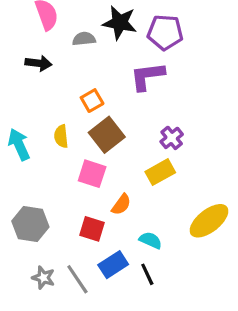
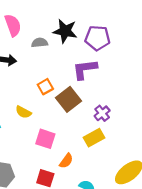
brown square: (107, 135) -> (69, 99), moved
yellow semicircle: (61, 136) -> (23, 112), turned -56

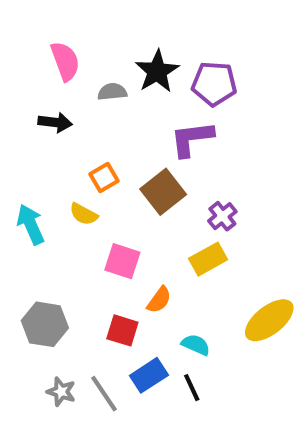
black star: (65, 31) -> (157, 71), turned 30
orange square: (45, 87) -> (104, 177), moved

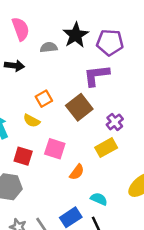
red square: (122, 330) -> (23, 156), moved

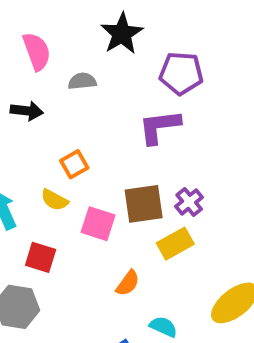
black star: (76, 35) -> (122, 34), moved
brown square: (79, 107) -> (144, 204), moved, turned 30
pink square: (55, 149) -> (98, 224), moved

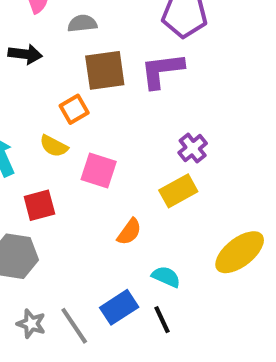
brown square: (144, 204) -> (105, 70), moved
red square: (41, 257) -> (39, 205), turned -32

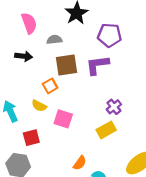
orange semicircle: (129, 232) -> (80, 163), moved

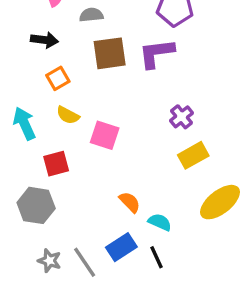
orange square: (50, 86) -> (58, 78), moved
yellow rectangle: (106, 130) -> (193, 155), moved
orange semicircle: (80, 163) -> (130, 202), turned -80

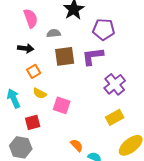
purple cross: (182, 117) -> (115, 84), moved, size x1.5

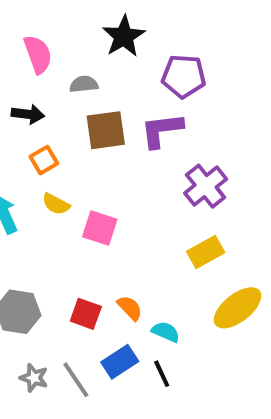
red square: (33, 122) -> (86, 314), moved, turned 35

